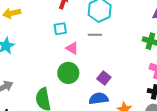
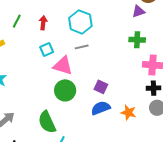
pink triangle: (72, 48) -> (63, 66), size x1.5

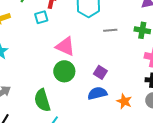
gray line: (82, 47) -> (110, 30), moved
cyan square: (47, 49) -> (41, 17), moved

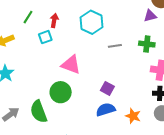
green circle: (64, 71) -> (61, 92), moved
green semicircle: (42, 100) -> (39, 112), moved

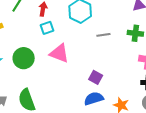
cyan square: (45, 37) -> (47, 28), moved
green circle: (61, 92) -> (24, 58), moved

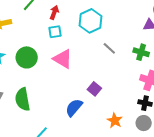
gray line: (103, 35) -> (109, 48), turned 40
blue semicircle: (94, 99) -> (74, 108), moved, turned -42

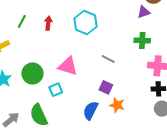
cyan square: (55, 32) -> (56, 90), moved
gray line: (109, 48) -> (108, 59), moved
orange star: (115, 121) -> (117, 105), moved

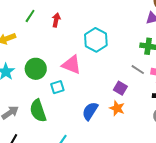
cyan hexagon: (85, 22) -> (96, 40), moved
gray line: (108, 59) -> (138, 70), moved
purple square: (106, 87) -> (120, 88), moved

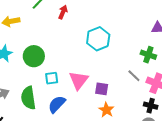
pink triangle: (72, 65) -> (79, 80), moved, turned 35
purple square: (120, 88) -> (102, 89), moved, turned -32
blue semicircle: (90, 111) -> (57, 104), moved

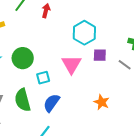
pink triangle: (79, 80) -> (72, 64), moved
purple square: (102, 89) -> (100, 55), moved

